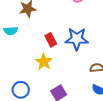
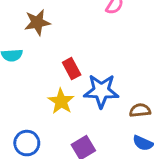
blue star: (77, 39) -> (101, 91), moved

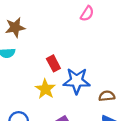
brown star: (37, 22) -> (15, 27), moved

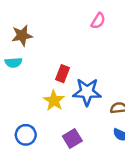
red rectangle: (53, 63) -> (63, 74), turned 49

